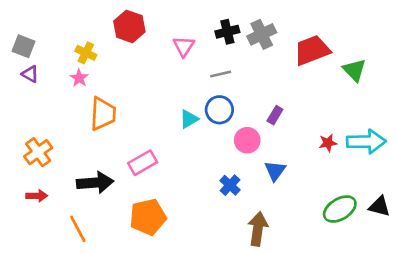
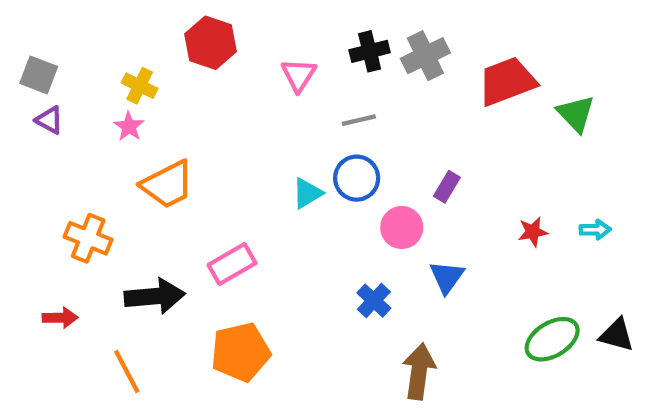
orange trapezoid: (103, 114) -> (168, 185), turned 60
cyan arrow: (366, 142) -> (595, 230), size x0.5
orange cross: (38, 152) -> (88, 238), moved, turned -32

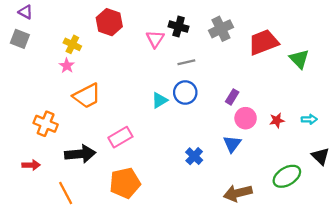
black cross: (370, 51) -> (179, 27), moved, turned 30
purple triangle: (49, 120) -> (25, 12), moved
pink circle: (402, 227) -> (246, 118), moved
black triangle: (617, 335) -> (320, 156), moved, turned 30
brown arrow: (419, 371) -> (238, 193), moved, turned -112

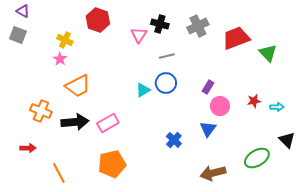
red star: (277, 120) -> (254, 101), moved
black arrow: (80, 154) -> (75, 122), moved

